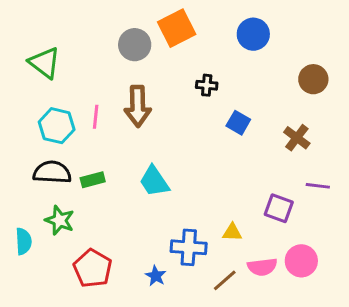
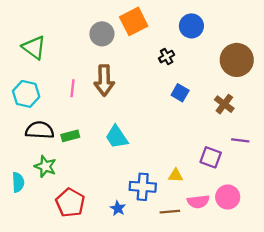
brown circle: (313, 79) -> (237, 60), size x1.5
black cross: (207, 85) -> (167, 57), moved, turned -35
cyan hexagon: (57, 126) -> (26, 94), moved
brown line: (225, 280) -> (170, 212), turned 36

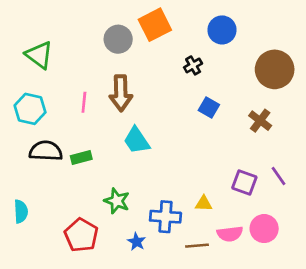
cyan trapezoid: (117, 137) -> (137, 140), moved
purple line: (240, 140) -> (279, 176), moved, turned 48
green star: (45, 166) -> (117, 201), moved

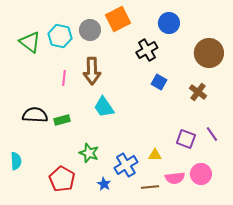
black cross: (193, 65) -> (147, 50), size x1.5
cyan hexagon: (30, 109) -> (60, 36), moved
blue cross: (165, 217) -> (126, 165), turned -35

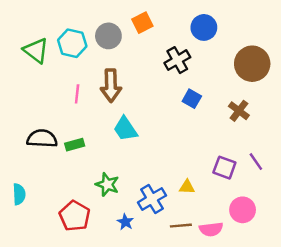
orange square: (118, 19) -> (142, 23), size x0.7
pink semicircle: (175, 178) -> (211, 229), moved

